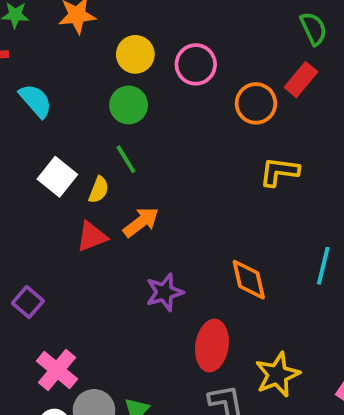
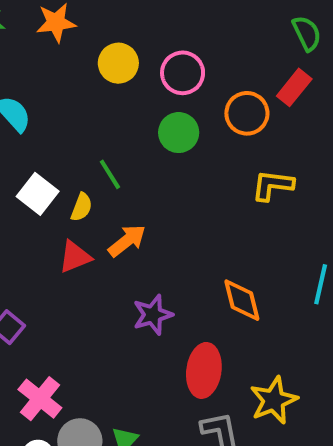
green circle: (129, 105) -> (179, 133), moved

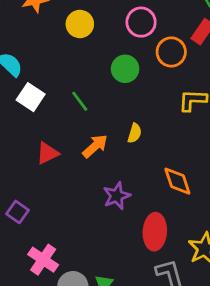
pink circle: (183, 73) -> (141, 22), moved
white square: (38, 194) -> (31, 97), moved
yellow semicircle: (82, 207) -> (135, 133), moved
red triangle: (75, 257) -> (47, 153), moved

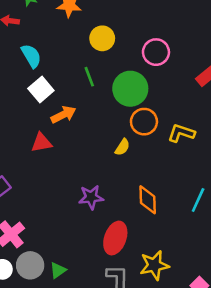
orange circle: (171, 52) -> (144, 122), moved
green circle: (125, 69) -> (130, 89), size x1.4
green line: (80, 101) -> (89, 77), moved
orange arrow: (95, 146) -> (63, 115), moved

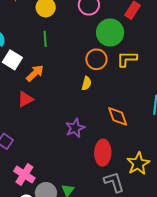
green line: (89, 77) -> (45, 39), turned 35
green circle: (130, 89) -> (110, 33), moved

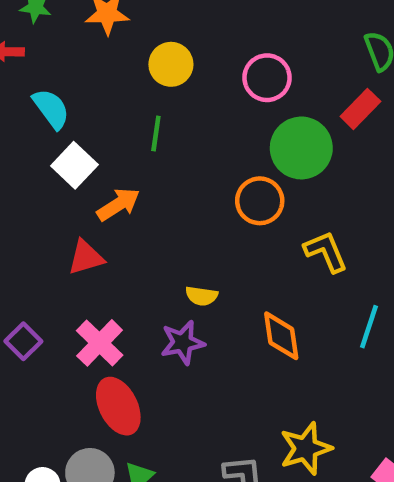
yellow L-shape: (127, 59) -> (326, 252), moved, turned 55
yellow semicircle: (87, 83) -> (202, 296), moved, turned 72
red ellipse: (103, 153) -> (118, 406), moved, turned -40
pink cross: (24, 175) -> (100, 343), moved

